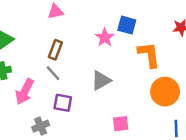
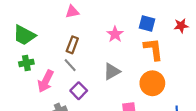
blue square: (127, 25) -> (147, 23), moved
orange circle: (165, 92) -> (152, 83), moved
purple square: (63, 103) -> (79, 91), turned 35

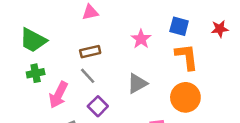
brown rectangle: (72, 45) -> (90, 52), turned 56

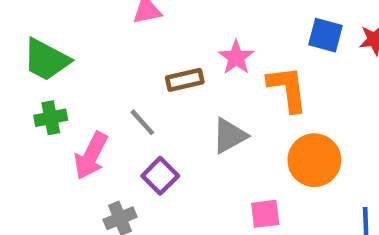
blue square: (179, 26) -> (325, 35), moved
brown rectangle: (90, 52) -> (185, 80), moved
orange L-shape: (187, 57) -> (288, 89), moved

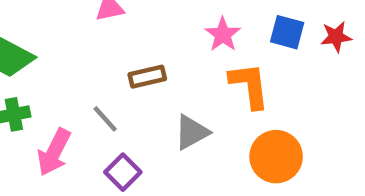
pink star: (236, 57) -> (223, 34), moved

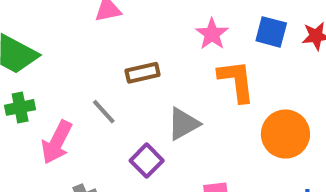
orange circle: (276, 157) -> (285, 134), moved
purple square: (123, 172) -> (147, 161), moved

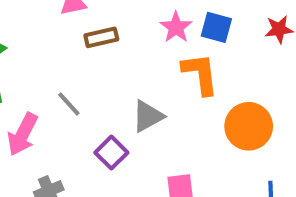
blue square: (271, 32) -> (216, 27), moved
brown rectangle: (143, 73) -> (101, 37), moved

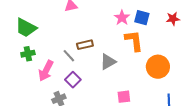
brown rectangle: (101, 37) -> (85, 45), moved
purple square: (111, 153) -> (73, 80), moved

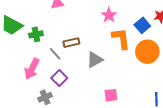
blue square: (142, 18) -> (142, 25), moved, turned 35
green cross: (28, 54) -> (36, 34), moved
orange circle: (158, 67) -> (147, 52), moved

